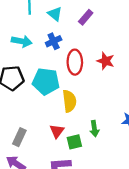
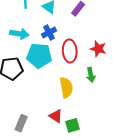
cyan pentagon: (46, 81) -> (39, 56), moved
green arrow: (94, 129) -> (91, 75), moved
red triangle: (57, 131) -> (56, 116), turned -32

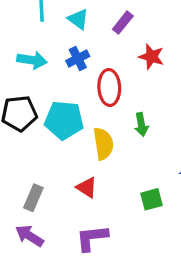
red star: (98, 49) -> (151, 57), moved
cyan pentagon: (39, 56) -> (64, 120), moved
green square: (72, 125) -> (152, 199), moved

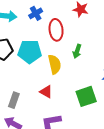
green arrow: (141, 125) -> (77, 51), turned 32
green square: (152, 199) -> (86, 96), size x1.5

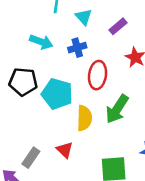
green arrow: (77, 51) -> (117, 109), size x1.6
gray rectangle: (14, 100) -> (31, 158), moved

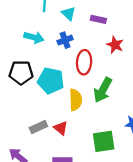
purple rectangle: (118, 26) -> (98, 19), turned 56
gray rectangle: (31, 158) -> (38, 127), moved, turned 36

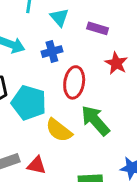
green arrow: (103, 90) -> (95, 120), turned 105
yellow semicircle: (76, 100) -> (59, 130), turned 125
red triangle: (61, 128) -> (37, 165), turned -32

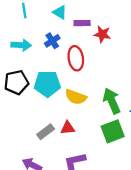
cyan triangle: (59, 17) -> (60, 12), moved
purple rectangle: (98, 28) -> (82, 23), moved
green arrow: (95, 120) -> (112, 101), moved, turned 35

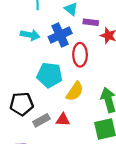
blue cross: (52, 41) -> (60, 35), size x1.5
black pentagon: (16, 82) -> (22, 104), moved
yellow semicircle: (76, 97) -> (75, 91), turned -84

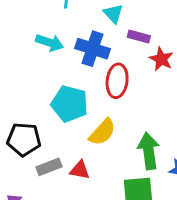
blue cross: (60, 35) -> (92, 49), turned 35

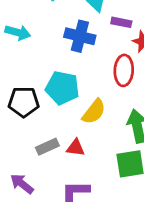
cyan arrow: (50, 43) -> (18, 32), moved
red ellipse: (117, 81) -> (124, 70), moved
black pentagon: (24, 139) -> (24, 102), moved

